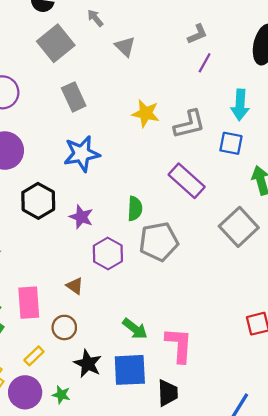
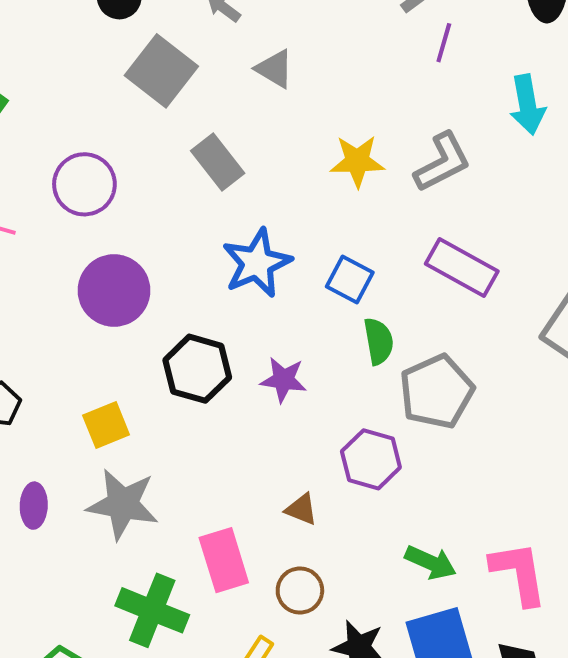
gray triangle: (125, 46) -> (275, 69), moved
blue square: (231, 143) -> (350, 279), moved, turned 30
purple hexagon: (108, 254) -> (371, 459), moved

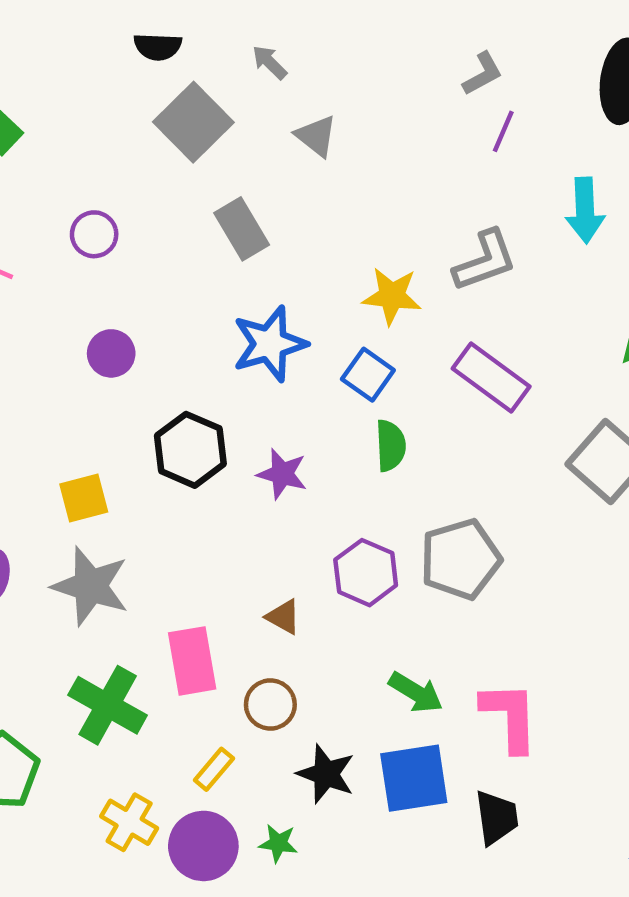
yellow star: (357, 161) -> (392, 296), moved
purple circle: (84, 184) -> (94, 234), size x0.7
purple circle: (114, 291) -> (111, 353), size x0.6
gray pentagon: (437, 392) -> (461, 559), moved

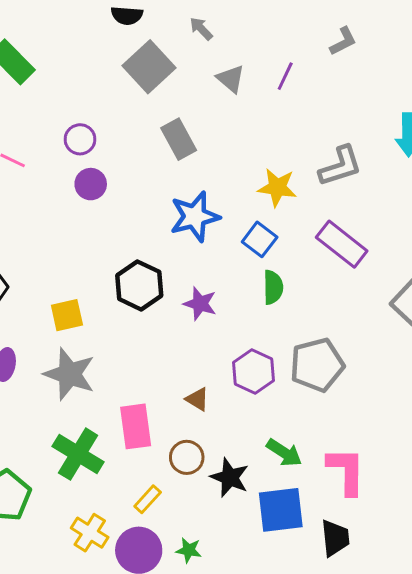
purple line: (503, 131) -> (285, 76), moved
purple circle: (111, 353) -> (91, 184), moved
black star: (326, 774) -> (230, 477), moved

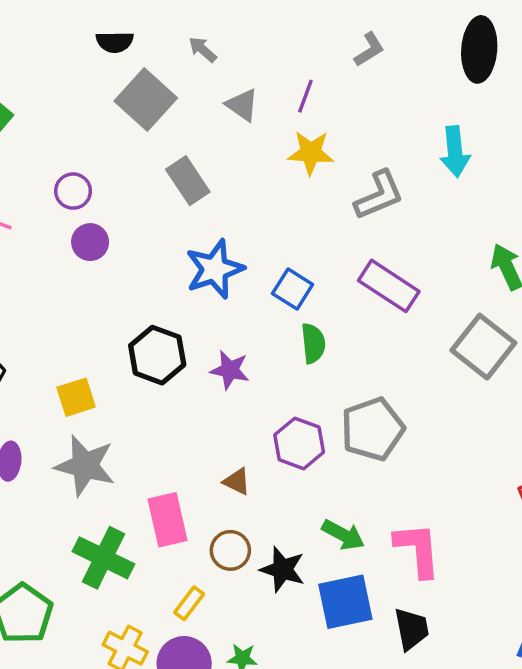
yellow star: (277, 187) -> (311, 153), moved

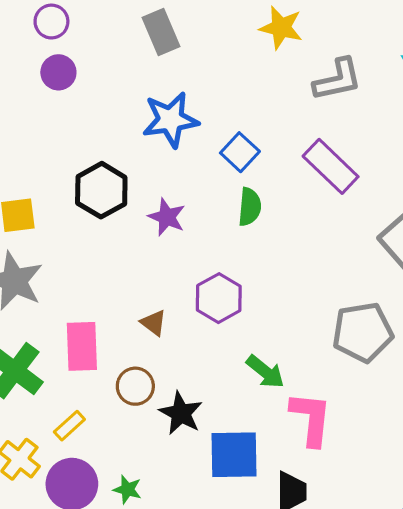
gray pentagon: (373, 429) -> (363, 332), moved
green arrow: (343, 535) -> (265, 372), moved
yellow rectangle: (189, 603) -> (69, 426), moved

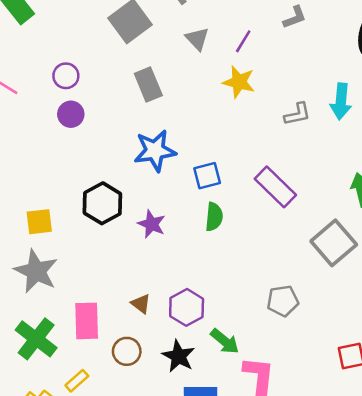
gray L-shape: (338, 80) -> (297, 114), moved, size x0.7
blue square: (240, 152) -> (207, 176), turned 32
purple hexagon: (219, 298) -> (187, 307), moved
gray pentagon: (363, 332) -> (283, 301), moved, size x0.7
black star: (181, 413) -> (178, 356), moved

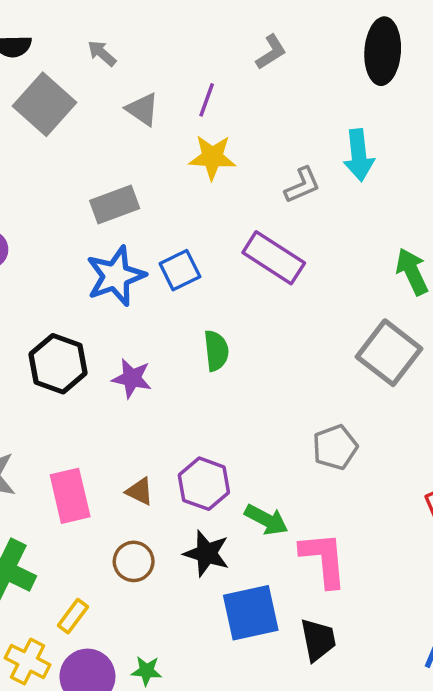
gray rectangle: (148, 84) -> (115, 205), moved, turned -76
blue square: (207, 176) -> (180, 270), moved
purple rectangle: (275, 187) -> (274, 258), moved
pink rectangle: (87, 321) -> (70, 496), moved

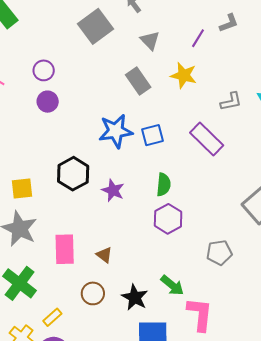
purple line: (207, 100) -> (198, 38), moved
gray rectangle: (115, 205) -> (138, 81), moved, turned 64
purple hexagon: (204, 484) -> (168, 219), moved

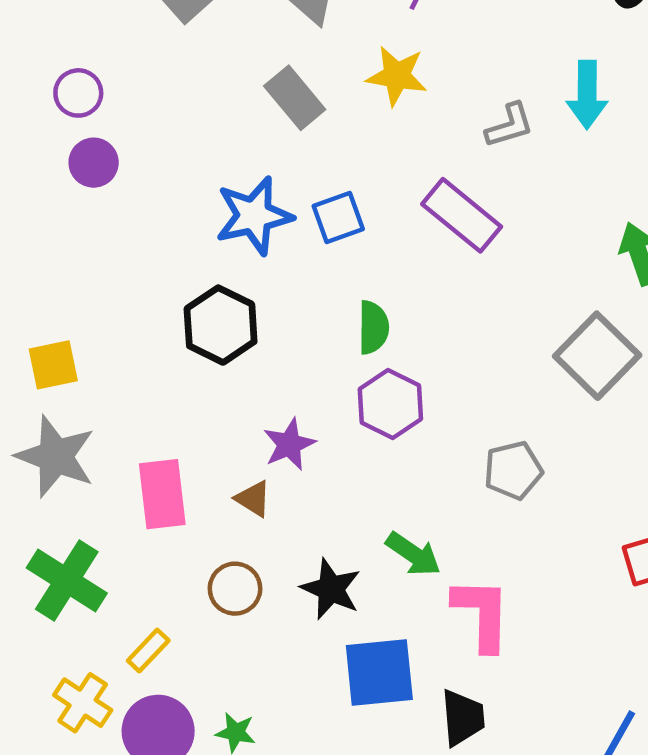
black hexagon: (73, 174) -> (221, 325), moved
purple star: (113, 190) -> (289, 444), moved, turned 30

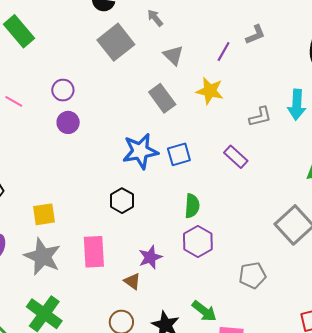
purple rectangle: (462, 215) -> (236, 157), size x0.7
black hexagon: (221, 325) -> (122, 201), size x0.7
pink rectangle: (162, 494) -> (94, 252), moved

